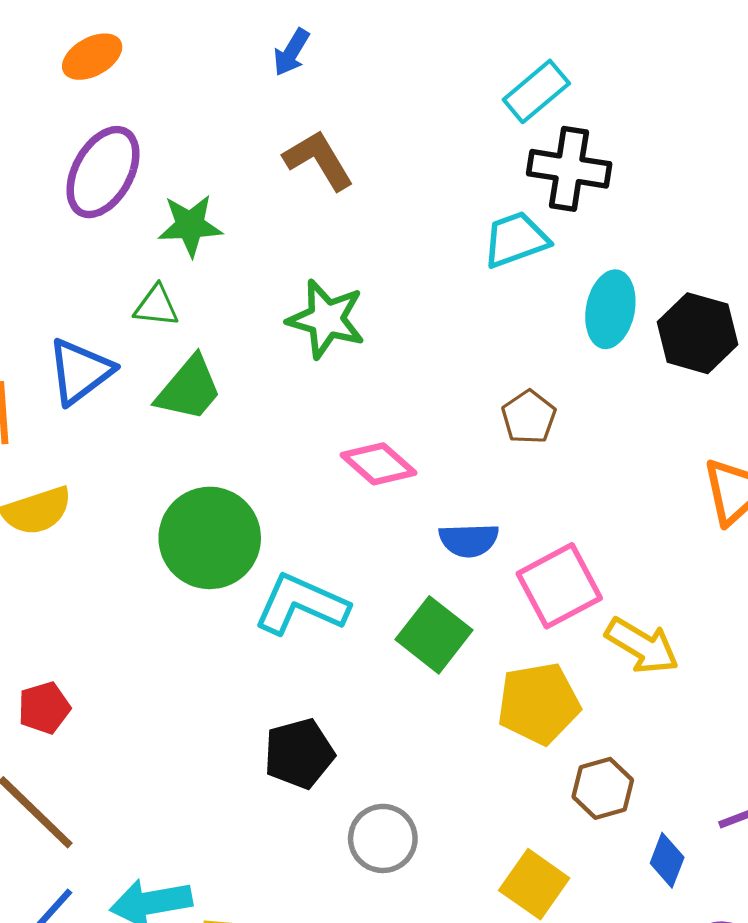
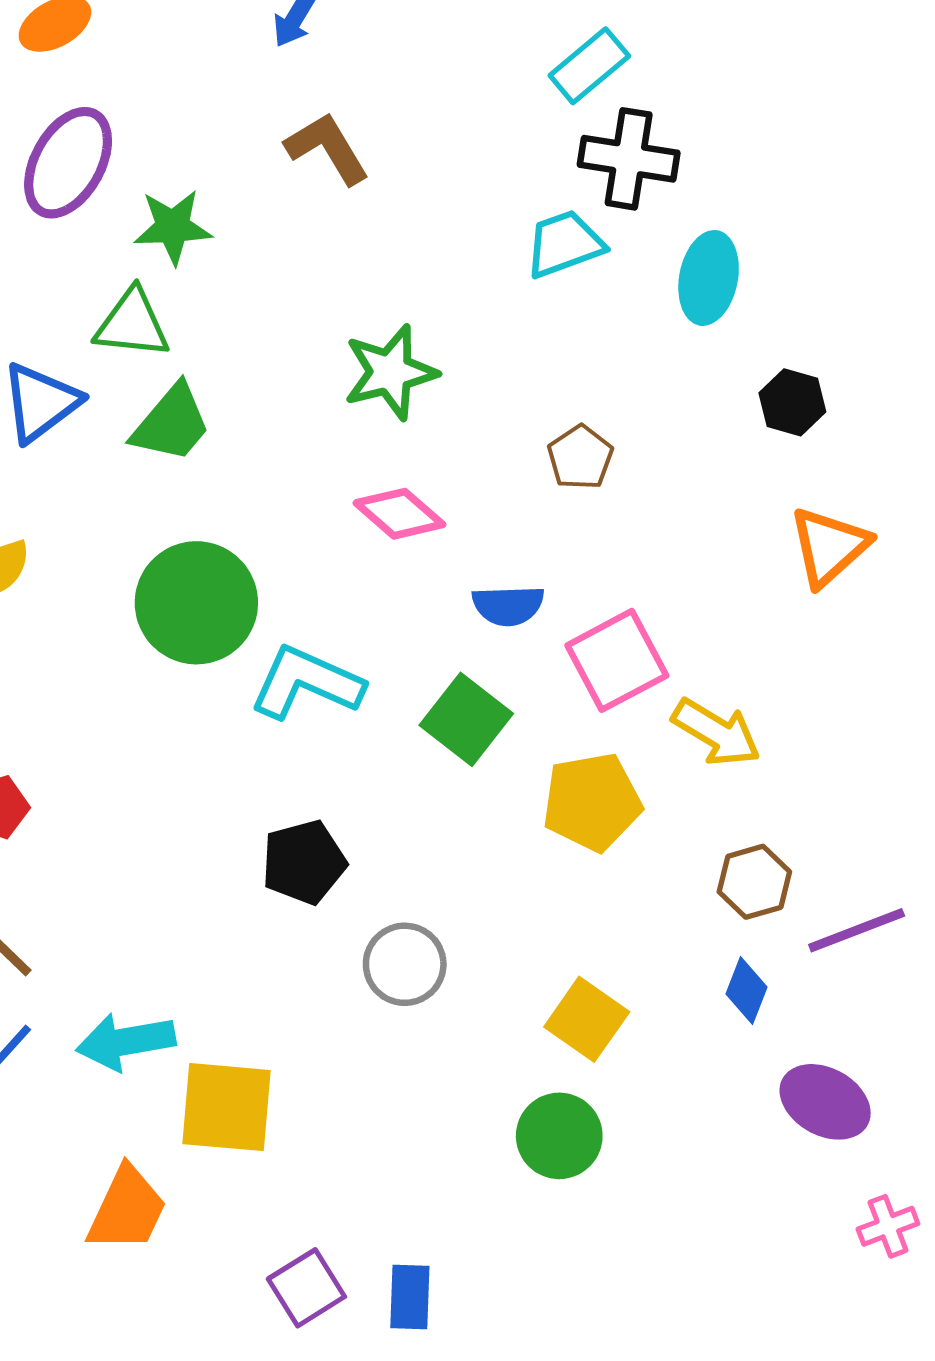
green triangle: (156, 306) -> (132, 324), size x1.4
cyan ellipse: (610, 309) -> (709, 278), moved
green star: (326, 319) -> (390, 372), moved, turned -30
black hexagon: (698, 333) -> (792, 402), moved, size x0.7
brown hexagon: (603, 788) -> (754, 882), moved

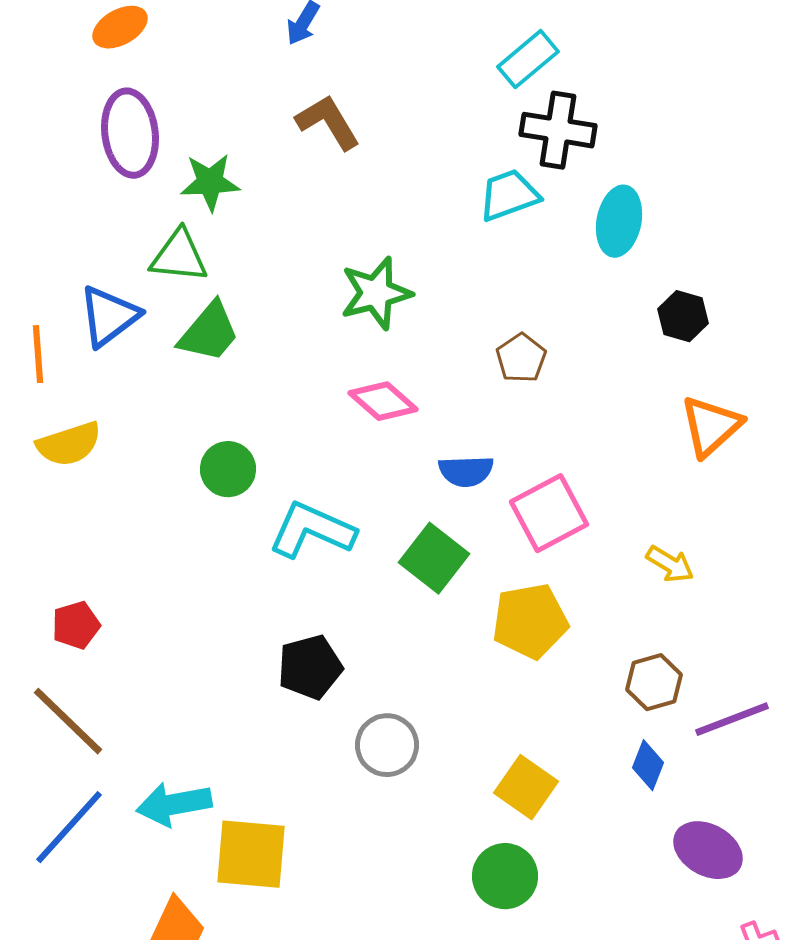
purple ellipse: (68, 163) -> (130, 133), turned -36
green circle: (196, 603) -> (228, 469), size x0.6
yellow arrow: (716, 732) -> (670, 564), moved, size x0.7

